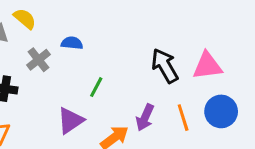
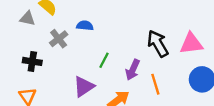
purple arrow: (145, 118) -> (133, 70), moved
orange line: (183, 118) -> (155, 84), moved

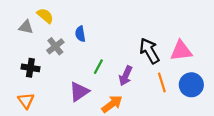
blue semicircle: (85, 26) -> (80, 34), turned -105
orange line: (155, 84) -> (162, 83), moved

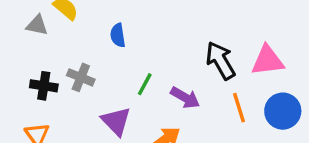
gray cross: (55, 46) -> (81, 77), moved, turned -30
purple arrow: (126, 76) -> (185, 98), turned -84
purple triangle: (79, 92) -> (116, 121), turned -40

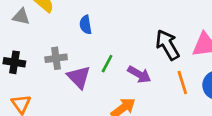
gray cross: (81, 77) -> (56, 58), turned -30
black cross: (44, 86) -> (14, 62), moved
purple triangle: (116, 121) -> (79, 77), moved

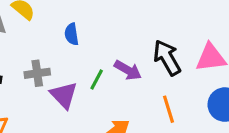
purple arrow: (139, 74) -> (128, 70), moved
orange line: (182, 82) -> (169, 109), moved

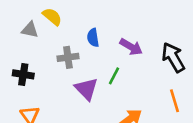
purple arrow: (128, 70) -> (131, 47), moved
gray cross: (37, 73) -> (68, 57), moved

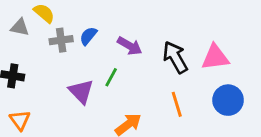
blue semicircle: (93, 38) -> (88, 36), turned 48
gray cross: (68, 57) -> (61, 40), moved

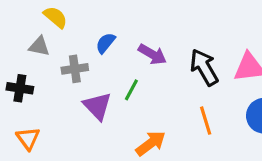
gray triangle: (20, 27) -> (39, 46), moved
gray cross: (61, 40) -> (75, 69), moved

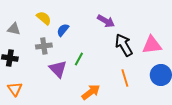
yellow semicircle: (55, 17) -> (44, 18), moved
gray triangle: (39, 46) -> (14, 29), moved
purple arrow: (152, 54) -> (106, 21), moved

